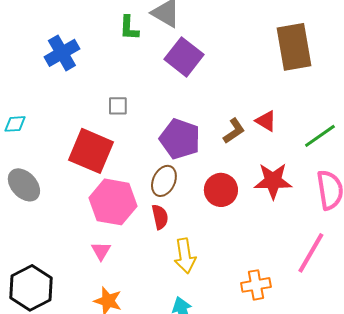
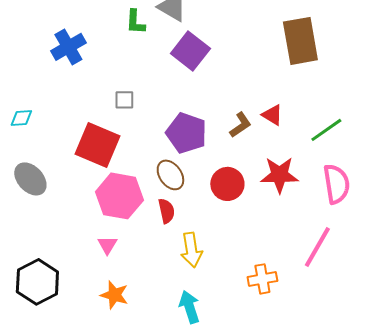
brown ellipse: (164, 181) -> (170, 175), turned -60

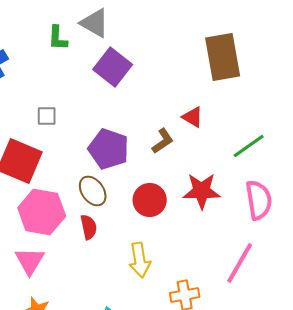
red triangle: (272, 115) -> (193, 117), moved
pink triangle: (107, 245) -> (30, 261), size x1.5
yellow arrow: (191, 250) -> (140, 260), moved

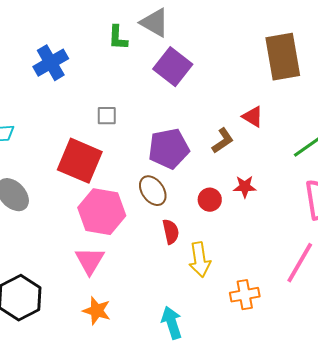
purple pentagon: (109, 149) -> (169, 149), turned -30
red star: (202, 191) -> (245, 187), moved, size x0.6
red circle: (150, 200) -> (210, 200), size x0.7
red semicircle: (89, 227) -> (171, 232), moved

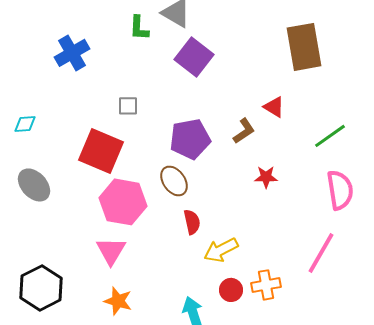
red circle: (210, 200) -> (231, 290), moved
yellow arrow: (200, 260) -> (221, 250), turned 72

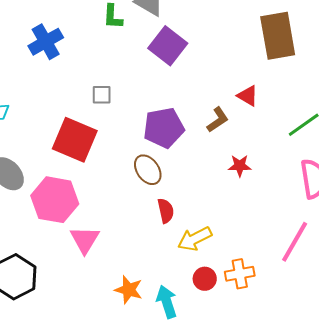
pink hexagon: (123, 202) -> (55, 200), moved
orange star: (118, 301) -> (129, 290), moved

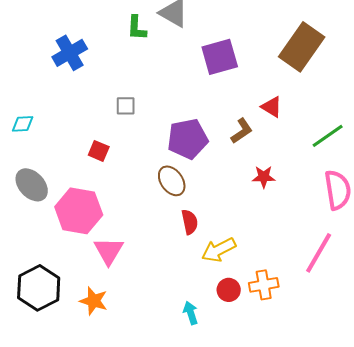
brown rectangle: (278, 36) -> (302, 47), turned 45
purple square: (168, 46) -> (220, 57), moved, turned 36
red square: (75, 140) -> (99, 151), size x0.5
orange star: (129, 290) -> (94, 301), moved
cyan arrow: (167, 302) -> (191, 313), size x0.7

